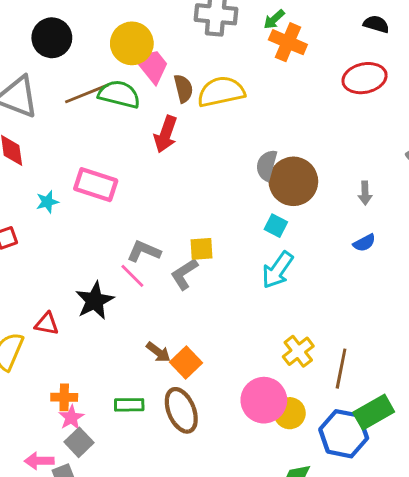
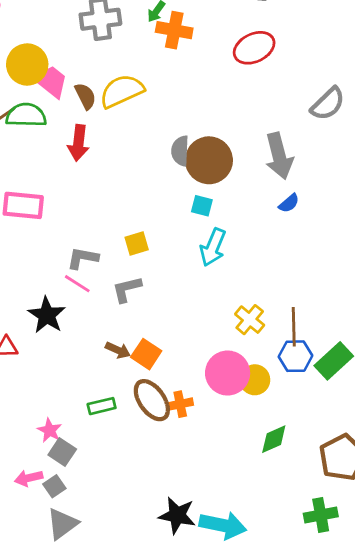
gray arrow: (365, 193) -> (279, 156), size x2.0
gray L-shape: (184, 274) -> (127, 289), moved, turned 32
orange cross: (64, 397) -> (180, 404), moved
blue hexagon: (344, 434) -> (295, 356), moved, size x0.7

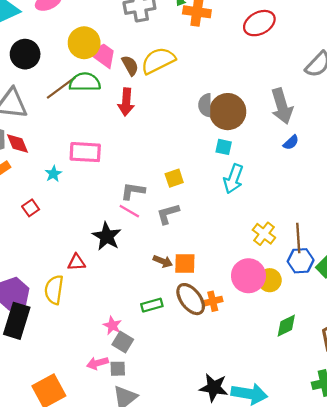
orange square: (146, 354) -> (185, 264), turned -30
gray square: (54, 486) -> (118, 369), turned 35

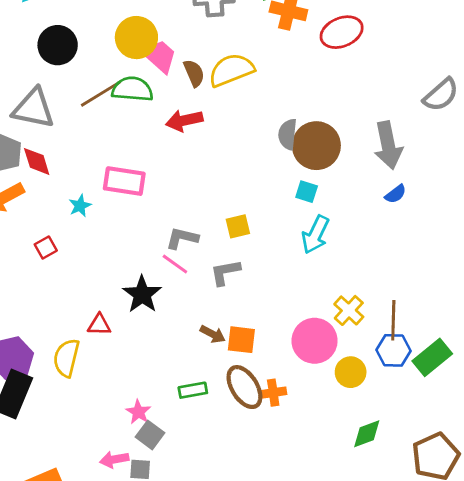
red ellipse: (259, 23) -> (342, 32), moved
red arrow: (126, 102) -> (184, 120), turned 68
pink circle: (248, 276) -> (315, 341), moved

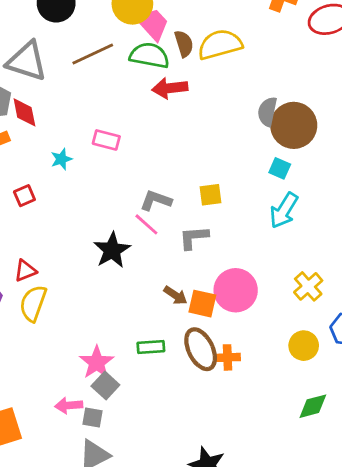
green semicircle: (132, 89) -> (149, 55), moved
pink rectangle: (124, 181) -> (106, 140), size x0.7
red triangle: (99, 325) -> (25, 271), moved, turned -30
pink circle: (315, 341) -> (236, 290), moved
pink star: (138, 412) -> (97, 362), size x1.4

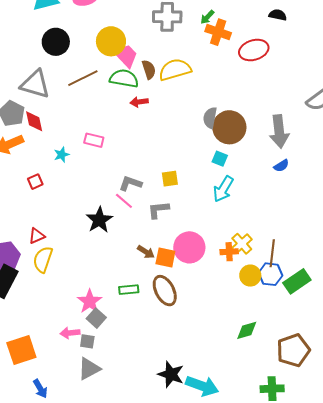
red arrow: (170, 88) -> (139, 102), size x0.7
yellow circle: (304, 346) -> (250, 276), moved
orange cross: (228, 357) -> (229, 252), moved

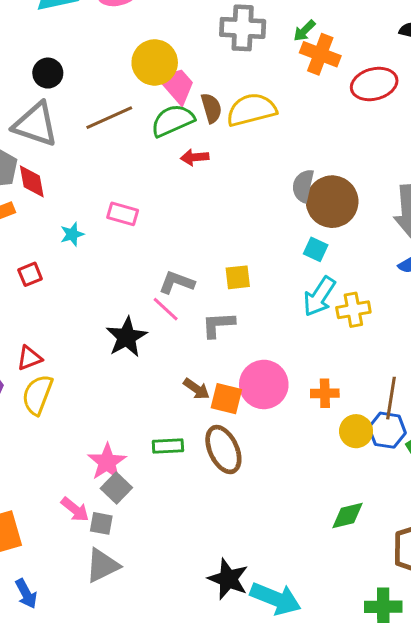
black circle: (56, 42) -> (48, 73), moved, size x0.7
green semicircle: (124, 78) -> (173, 121), turned -36
yellow cross: (242, 244) -> (353, 310), moved, turned 30
pink arrow: (70, 333) -> (75, 509), turned -138

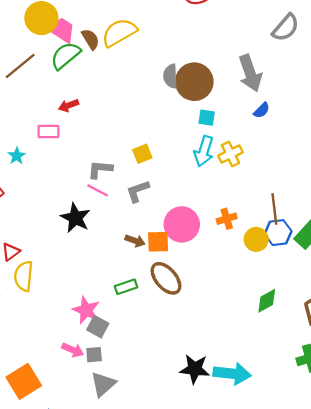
red arrow: (195, 157) -> (69, 105), moved
cyan square: (316, 249) -> (207, 118), moved

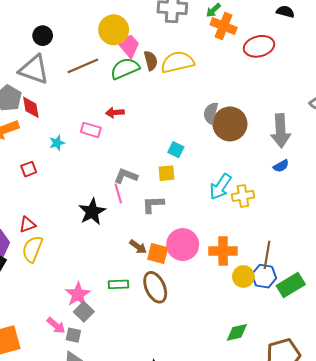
cyan square: (207, 118) -> (176, 150), moved
pink line: (98, 190) -> (118, 194), turned 30
orange cross: (227, 219) -> (223, 251), size x1.5

